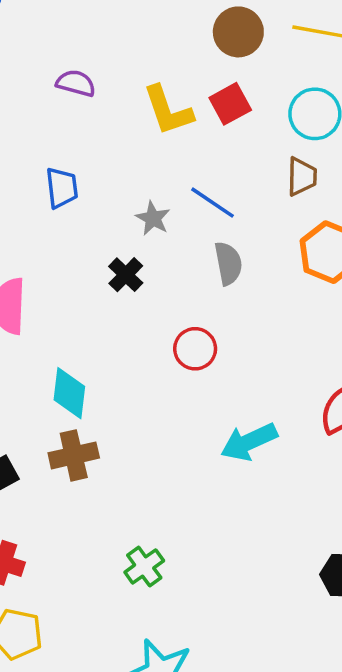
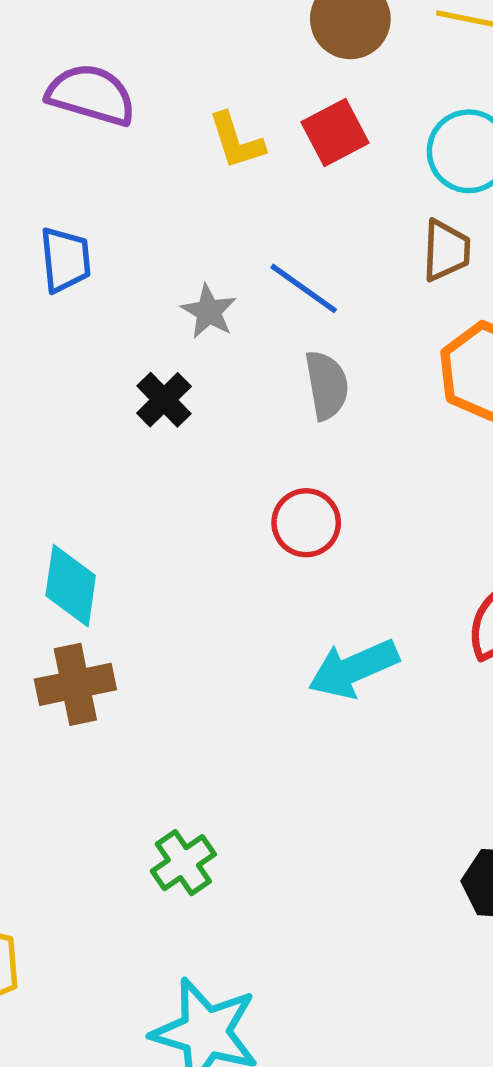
purple semicircle: (76, 83) -> (91, 95), size x1.4
yellow L-shape: (168, 110) -> (236, 141), size x0.7
red circle: (195, 349) -> (306, 523), moved

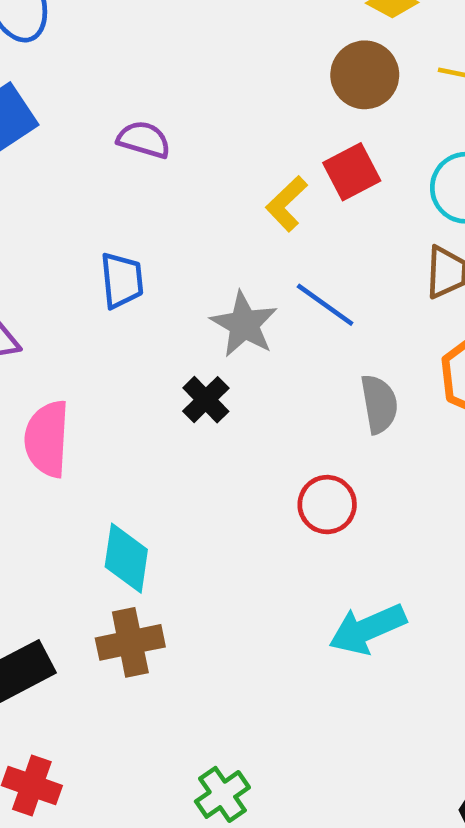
purple semicircle: (91, 95) -> (144, 140), size x0.7
yellow L-shape: (236, 141) -> (286, 204), moved, turned 64
gray star: (209, 311) -> (244, 324), size x1.4
gray semicircle: (327, 385) -> (379, 404), moved

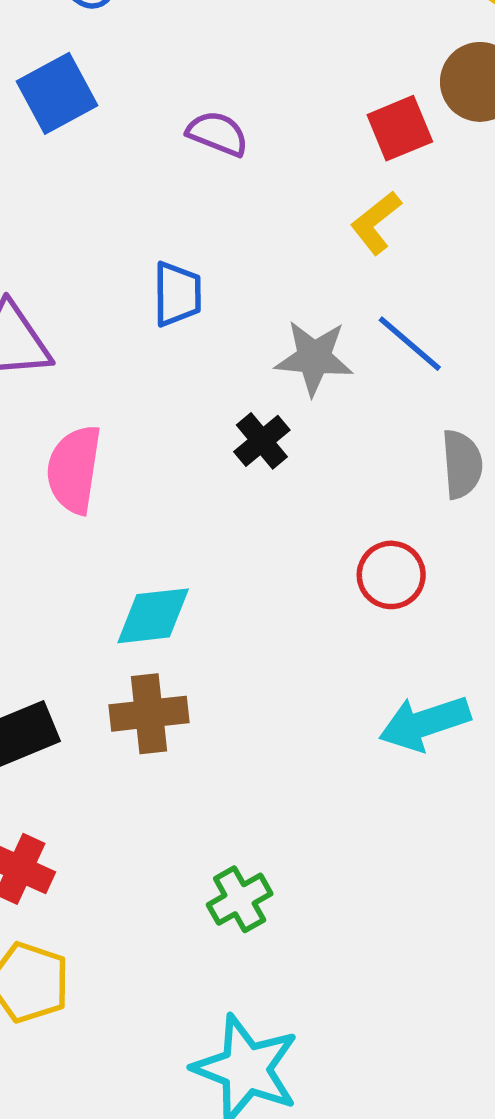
red square: (352, 172) -> (400, 128), moved
gray star: (244, 324) -> (314, 358), turned -30
cyan diamond: (126, 558) -> (153, 616), turned 70

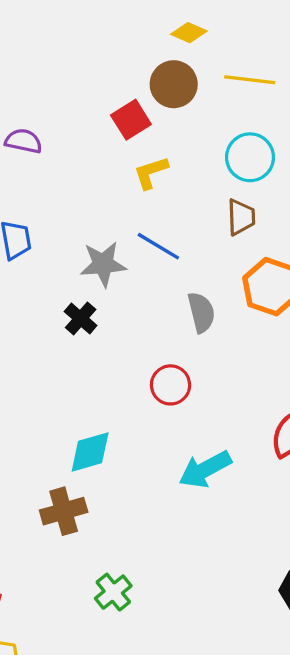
yellow L-shape: (376, 223) -> (151, 173), moved, turned 30
cyan diamond: (153, 616) -> (90, 452), moved
brown cross: (149, 714) -> (64, 511), moved

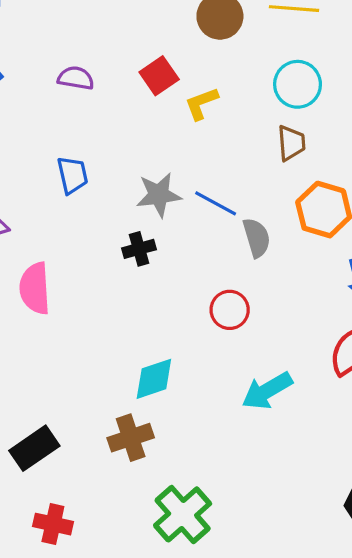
red square: (131, 120) -> (159, 76), moved
blue line: (158, 246) -> (216, 203), moved
black cross: (81, 319) -> (139, 249), turned 36
green cross: (113, 592) -> (183, 514), size x1.6

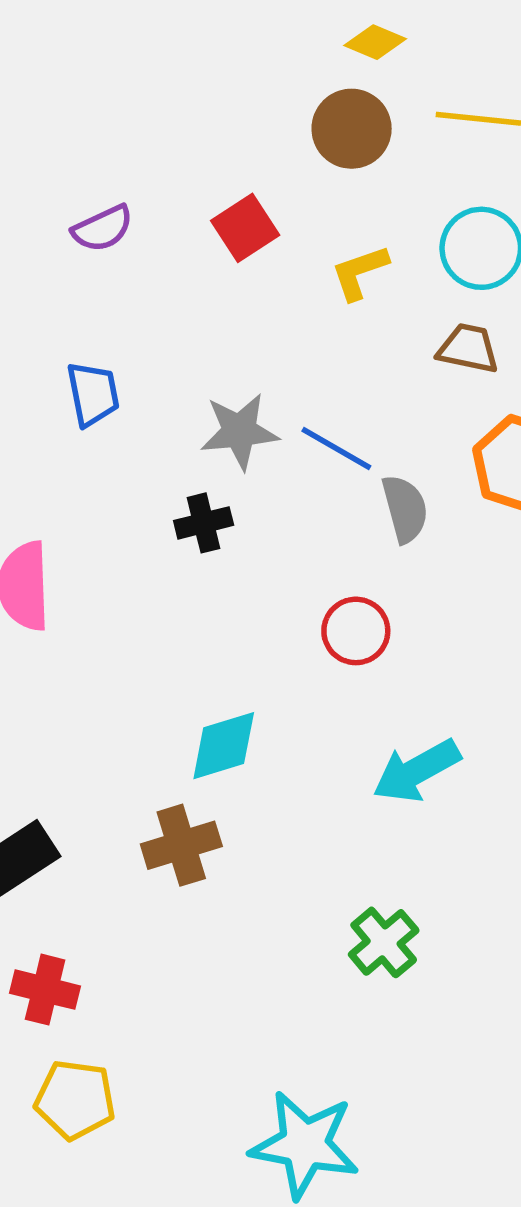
purple semicircle: (76, 78) -> (103, 228), turned 144
yellow L-shape: (201, 103) -> (360, 272), moved
brown trapezoid: (291, 143) -> (468, 348), turned -75
green cross: (183, 514) -> (384, 942), moved, size x0.7

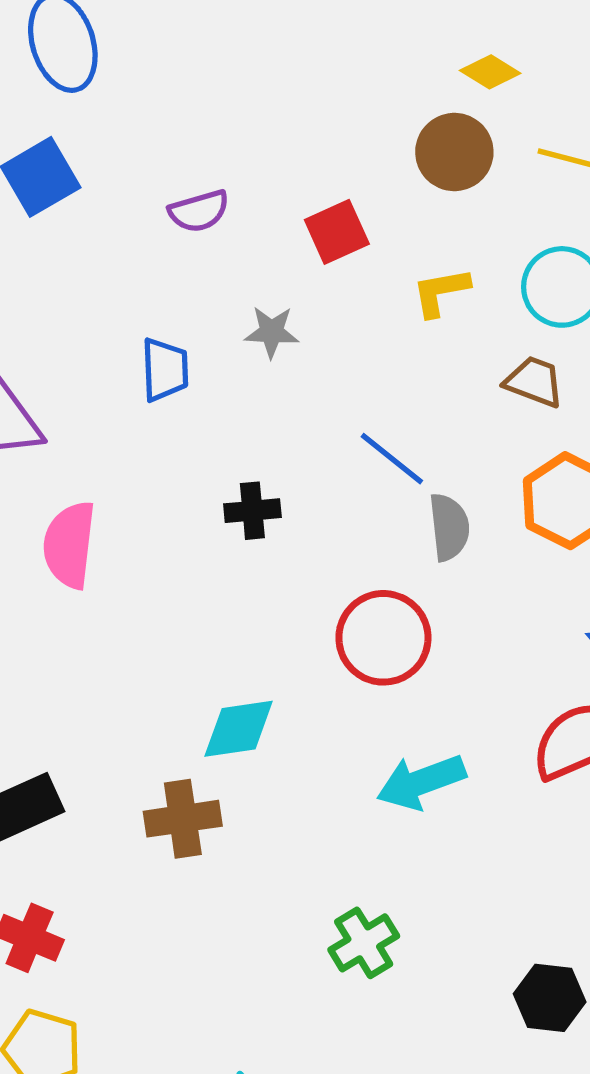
gray star: (239, 431) -> (272, 332), moved, size x0.7
red circle: (356, 631) -> (383, 638), size x1.4

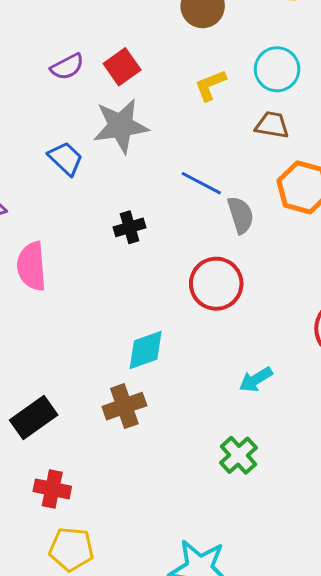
red square: (337, 232) -> (122, 67), moved
gray star: (272, 332) -> (121, 126), size x1.8
blue trapezoid: (165, 370) -> (65, 158), turned -33
cyan arrow: (421, 782) -> (256, 380), moved, size x0.7

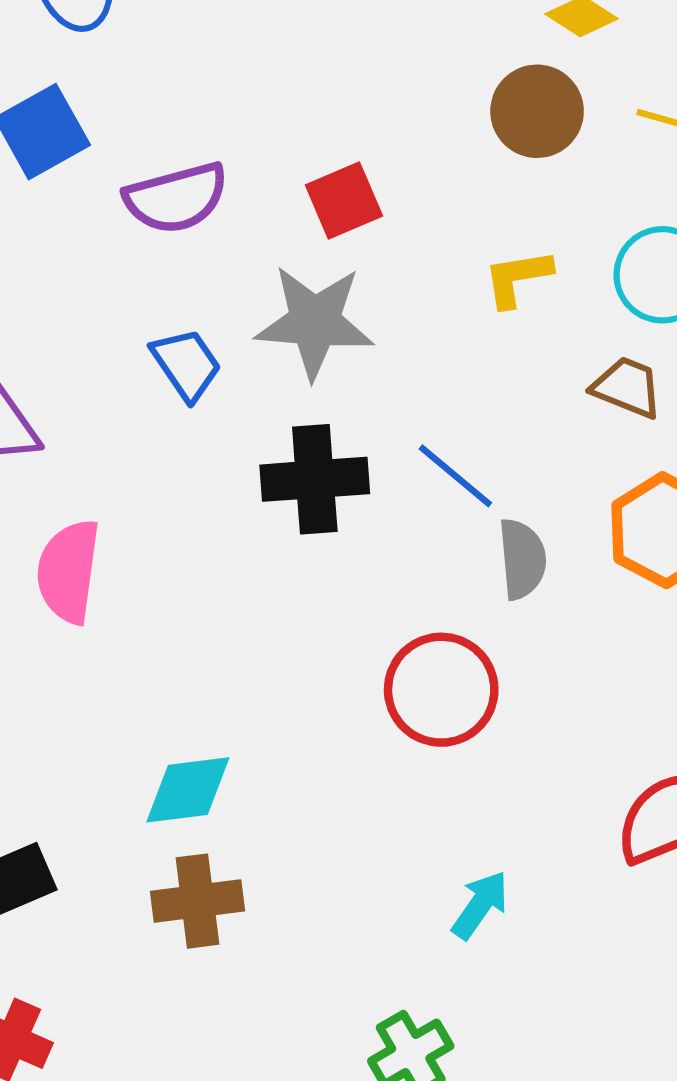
purple semicircle: (67, 67) -> (176, 198), moved, size x1.4
black cross: (130, 227) -> (315, 479), moved, size x1.6
cyan diamond: (146, 350) -> (188, 790), moved
cyan arrow: (256, 380) -> (480, 905), turned 144

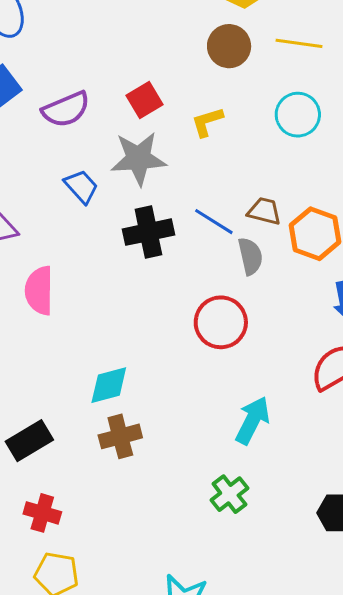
yellow L-shape: (517, 278) -> (207, 122), moved
brown trapezoid: (627, 387) -> (264, 211), moved
cyan arrow: (480, 905) -> (253, 420), size x1.4

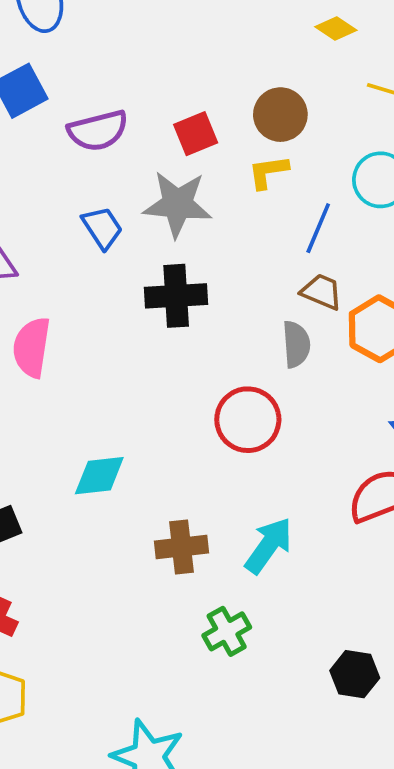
brown circle: (229, 46) -> (280, 115), moved
blue line: (214, 222) -> (318, 228), moved, turned 72
brown cross: (120, 436) -> (182, 547), moved

